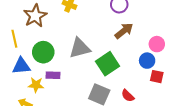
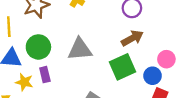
green square: (108, 64) -> (122, 67), moved
purple rectangle: (53, 75) -> (45, 75), turned 64

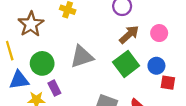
pink circle: (166, 59) -> (159, 33), moved

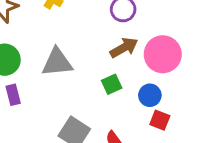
pink circle: (159, 33) -> (163, 54), size x1.6
green square: (126, 64) -> (112, 84), size x0.6

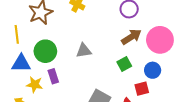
gray triangle: (57, 62) -> (84, 51), size x0.7
red square: (160, 120) -> (142, 89), moved, turned -32

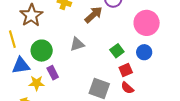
brown arrow: (131, 37) -> (94, 15), moved
red square: (142, 89) -> (126, 70), moved

